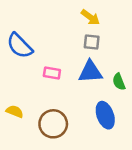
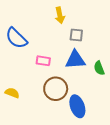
yellow arrow: (90, 17) -> (60, 15), moved, turned 42
blue ellipse: (105, 115) -> (77, 106), moved
brown circle: (53, 124) -> (56, 89), moved

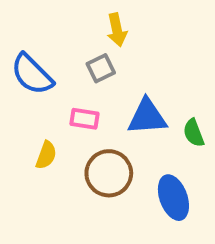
gray square: (76, 35) -> (101, 68), moved, turned -32
yellow semicircle: (12, 93) -> (46, 155), moved, turned 88
blue ellipse: (77, 106) -> (173, 198), moved

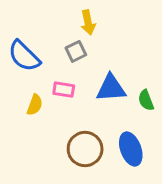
yellow semicircle: (46, 155) -> (35, 105), moved
brown circle: (109, 173) -> (85, 149), moved

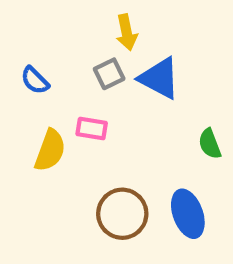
blue semicircle: (24, 56) -> (35, 80), size x0.6
blue triangle: (111, 88) -> (159, 78), moved, turned 32
yellow semicircle: (35, 105) -> (50, 150), size x1.4

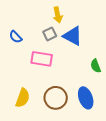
pink rectangle: (92, 128) -> (42, 59), size x1.5
yellow semicircle: (50, 150) -> (23, 98), moved

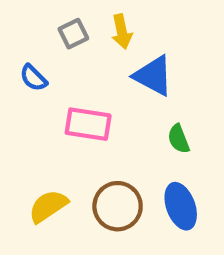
gray square: (50, 34) -> (73, 34), moved
green semicircle: (96, 66) -> (179, 139), moved
yellow semicircle: (23, 98) -> (48, 206), turned -144

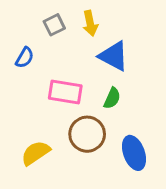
blue semicircle: (33, 78) -> (25, 58), turned -105
green semicircle: (179, 139) -> (112, 98), moved, turned -135
brown circle: (118, 206) -> (87, 134), moved

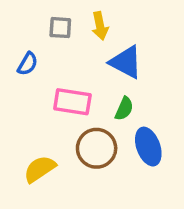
gray square: (54, 25) -> (60, 28), turned 30
blue ellipse: (134, 153) -> (148, 147), moved

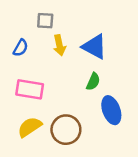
yellow arrow: (100, 26) -> (59, 45), moved
pink rectangle: (72, 102) -> (30, 89), moved
brown circle: (97, 148) -> (66, 130), moved

